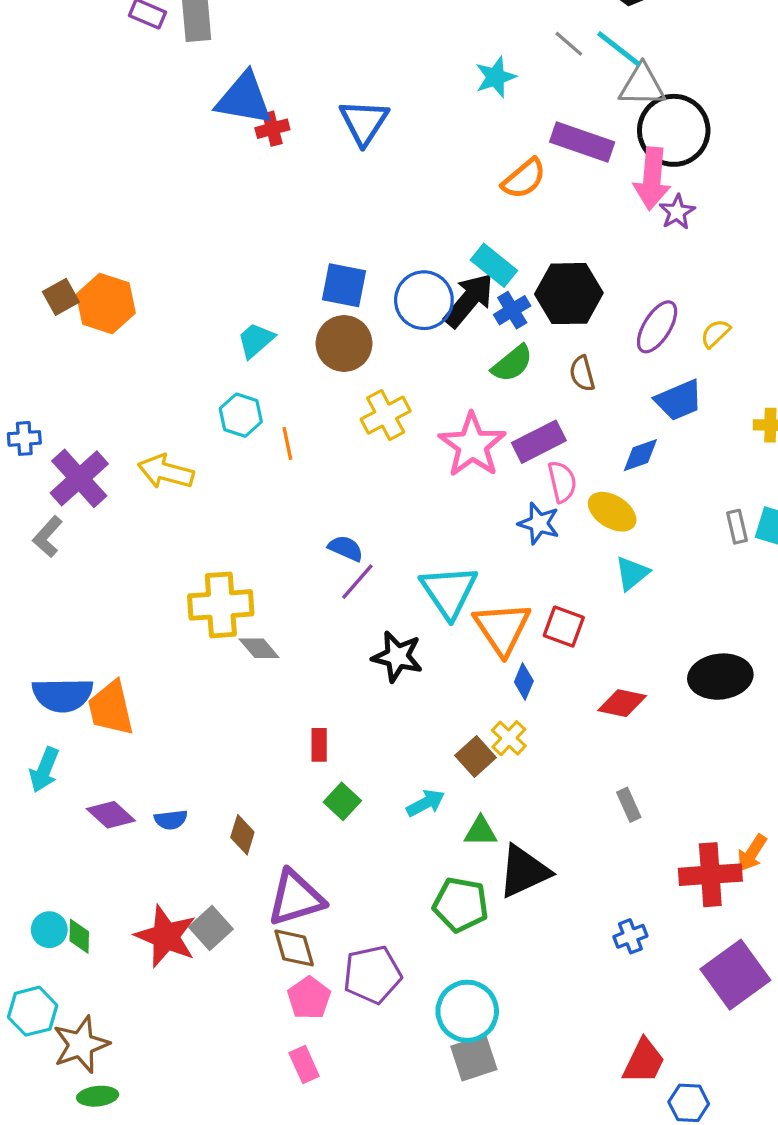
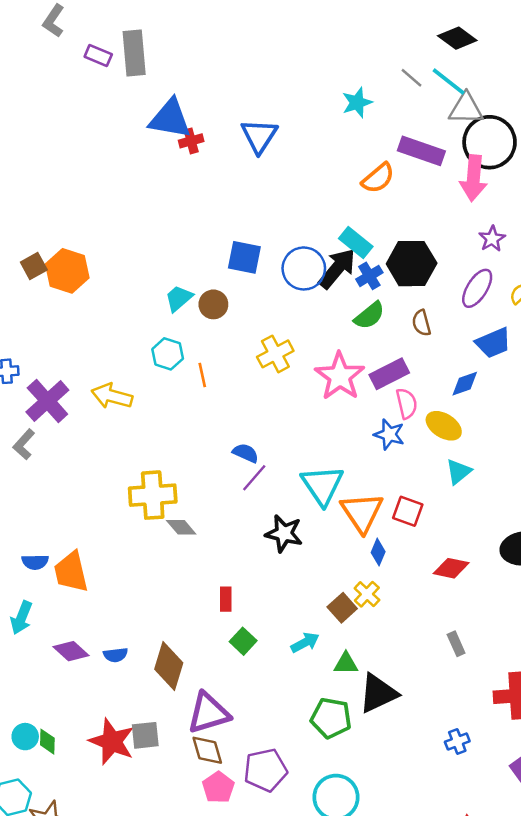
purple star: (677, 212) -> (492, 239), moved
brown circle: (344, 343) -> (213, 304), moved, size x0.7
blue semicircle: (63, 695) -> (35, 562), size x0.6
brown diamond: (242, 835) -> (169, 666), size x1.6
gray square: (211, 928) -> (145, 735), turned 36

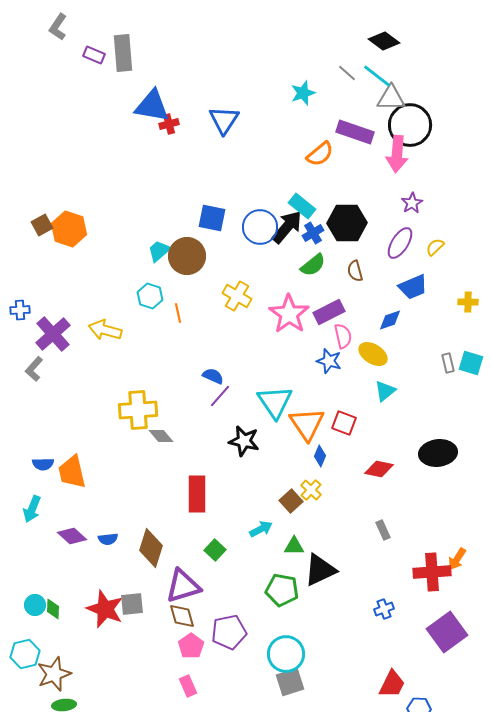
brown circle: (213, 304) -> (187, 256), size x1.6
yellow cross: (275, 354) -> (237, 296), turned -32
red rectangle: (226, 599) -> (197, 494), size x1.8
green square: (243, 641) -> (215, 550), moved

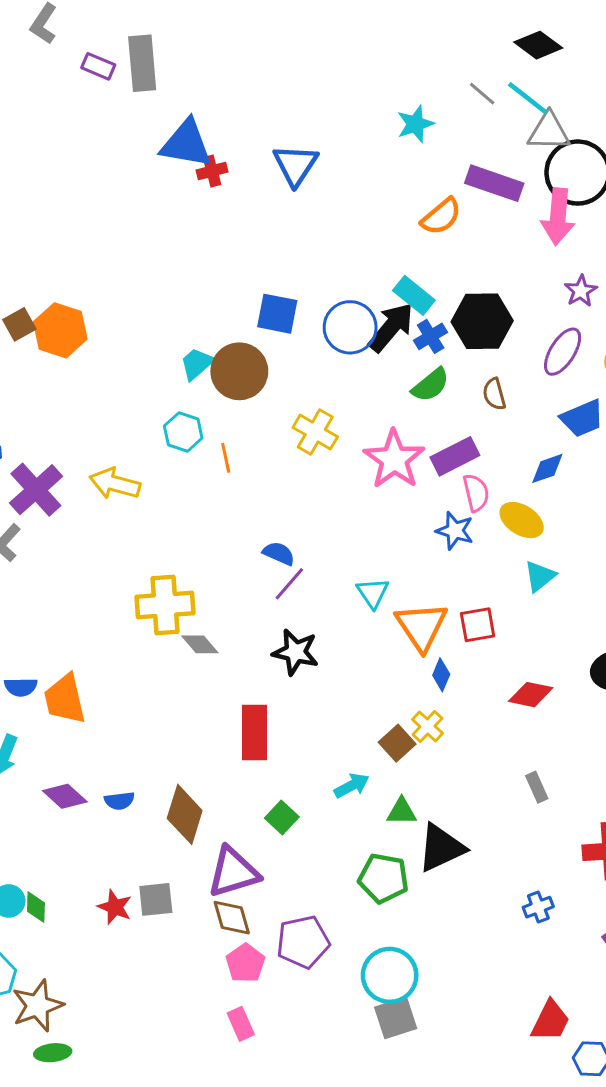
cyan triangle: (275, 402) -> (373, 593), size x0.6
red square: (344, 423) -> (478, 625), turned -30
black star: (244, 441) -> (295, 652), moved
red star: (105, 609) -> (115, 907), size x0.6

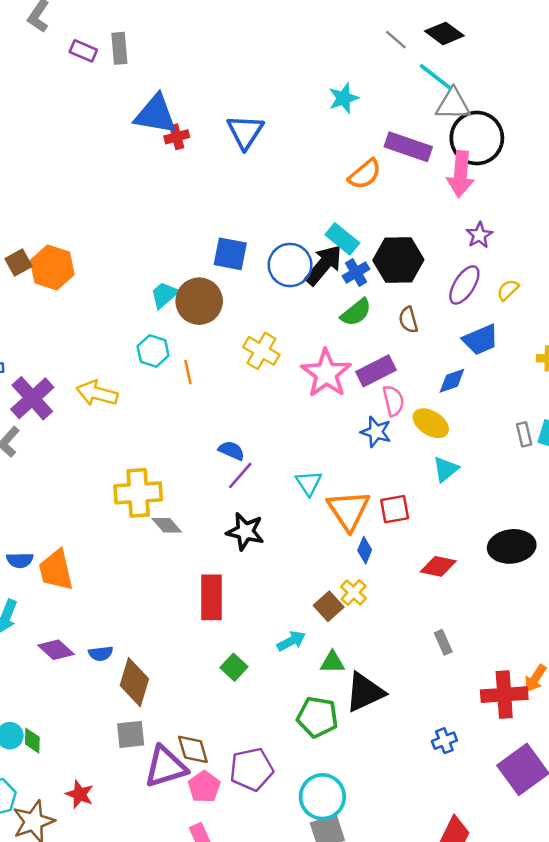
gray rectangle: (142, 63) -> (119, 48), size x0.7
gray line: (482, 94) -> (396, 40), moved
brown diamond: (185, 814) -> (134, 682), moved
purple triangle: (233, 872) -> (166, 767), moved
red star: (115, 907) -> (80, 794), moved

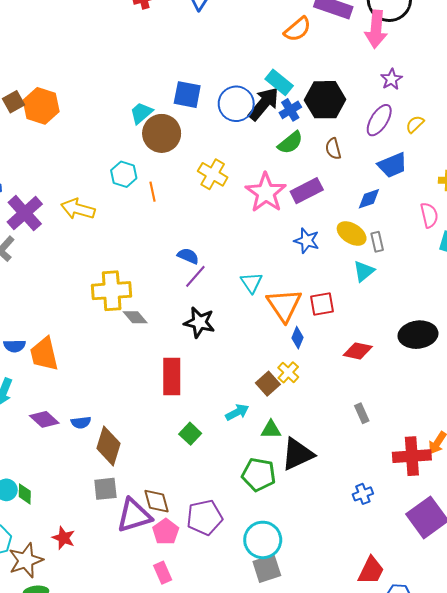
cyan trapezoid: (164, 295) -> (141, 113), moved
pink semicircle: (393, 401) -> (429, 215), moved
gray rectangle: (524, 434) -> (377, 242), moved

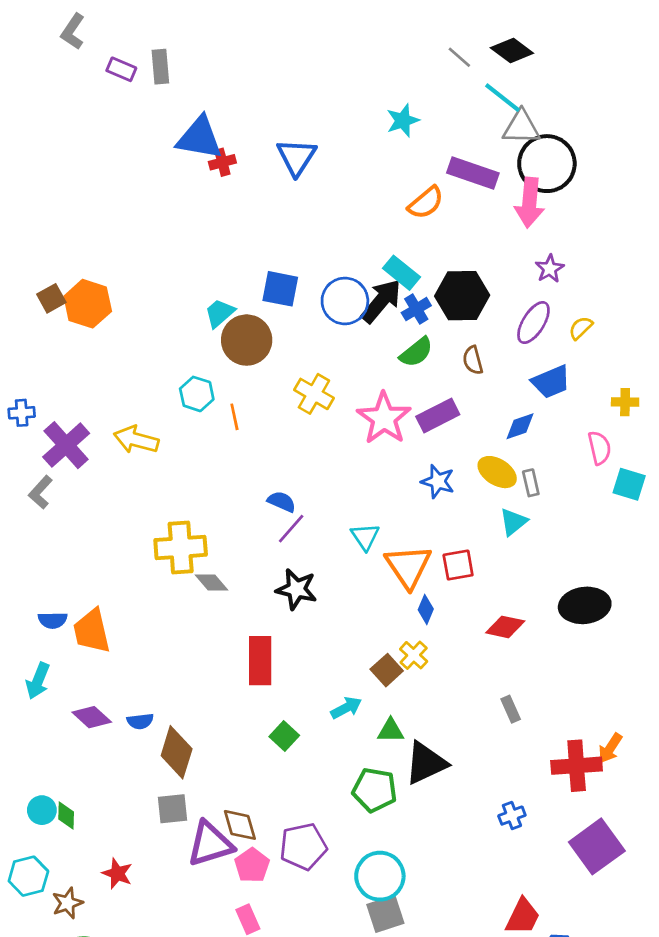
brown star: (26, 560) -> (67, 903), size x0.7

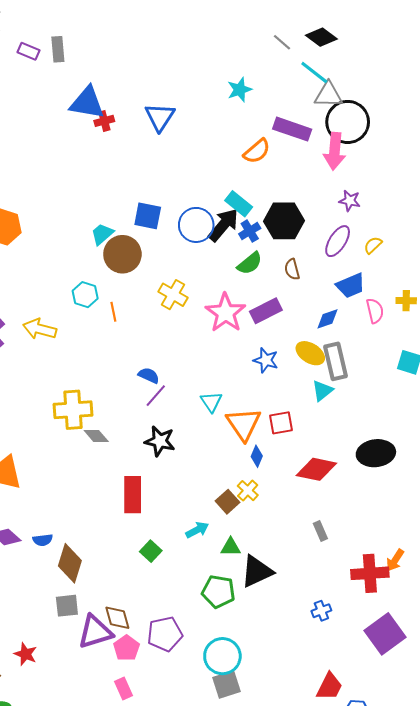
purple star: (550, 269) -> (350, 201), turned -30
pink semicircle: (599, 448) -> (375, 311), moved
gray rectangle: (531, 483) -> (336, 361), size x1.8
red diamond: (505, 627) -> (316, 469), size x1.4

